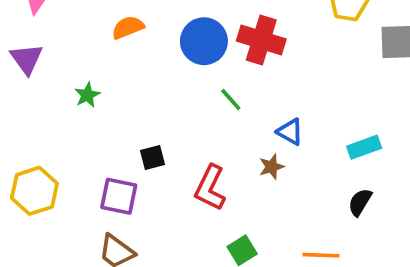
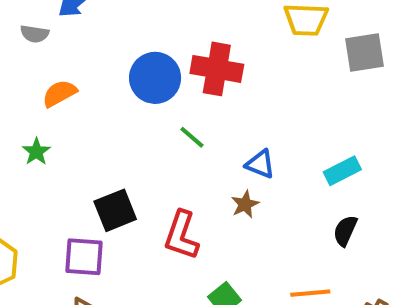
orange semicircle: (128, 27) -> (59, 93), moved
black square: (153, 157) -> (115, 210), size x1.5

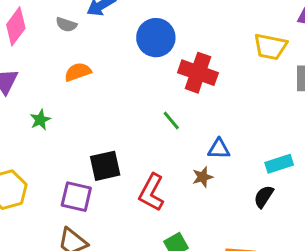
blue circle: (155, 78) -> (156, 38), moved
green star: (36, 152) -> (40, 120), moved
blue triangle: (260, 164) -> (219, 149), turned -30
black semicircle: (345, 231) -> (264, 197), moved

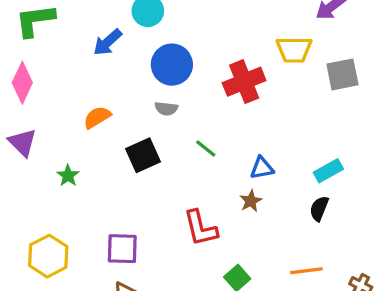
gray semicircle: (66, 25) -> (166, 109), moved
red cross: (198, 73) -> (244, 82), moved, turned -30
black square: (105, 166) -> (143, 155), moved
red L-shape: (152, 192) -> (200, 228), turned -30

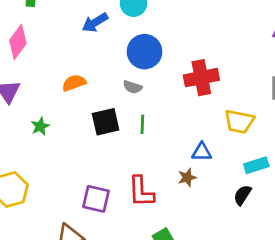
yellow trapezoid: (294, 50) -> (239, 122), moved
green line: (206, 148) -> (142, 124), moved, turned 42
purple square: (122, 249) -> (96, 199), moved

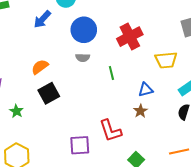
black square: (106, 122) -> (49, 93), moved
green line: (142, 124) -> (111, 73), moved
green star: (40, 126) -> (16, 111), moved

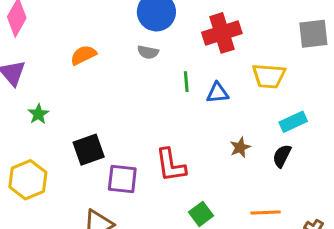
blue triangle: (146, 90) -> (217, 93), moved
black square: (49, 93) -> (89, 150), moved
brown star: (140, 111) -> (240, 147), moved

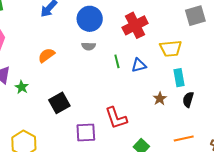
green star: (38, 114) -> (22, 87), moved
cyan rectangle: (293, 122) -> (179, 78), moved, turned -66
black square: (89, 150) -> (59, 103), moved

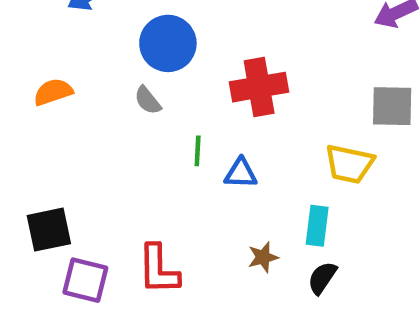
gray semicircle: (89, 46) -> (148, 100), turned 32
yellow trapezoid: (171, 49) -> (349, 164), moved
black square: (59, 103) -> (49, 230), moved

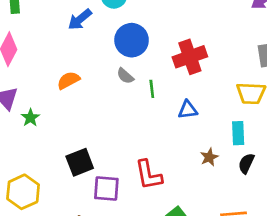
green line: (198, 151) -> (152, 89), moved

